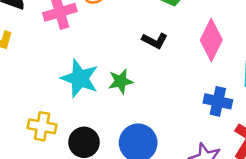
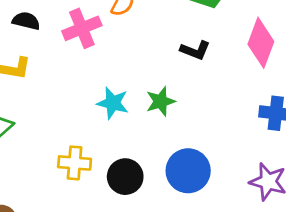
cyan star: (80, 79) -> (113, 103), size x0.7

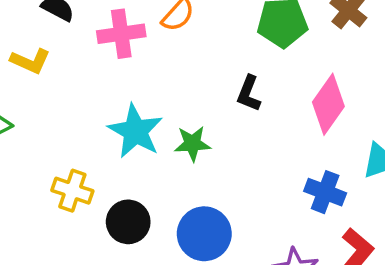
black L-shape: (195, 50) -> (249, 94), turned 76
cyan star: (113, 103) -> (135, 131), size x1.4

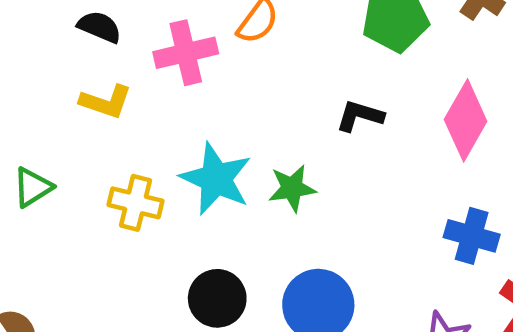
yellow L-shape: (30, 61) -> (106, 102), moved
black L-shape: (249, 94) -> (360, 116), turned 90
yellow cross: (72, 191) -> (135, 203), moved

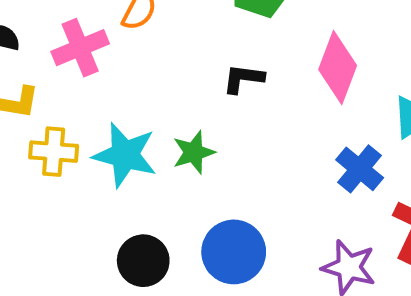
yellow cross: (135, 203) -> (54, 152), moved
blue cross: (472, 236) -> (360, 169), turned 33

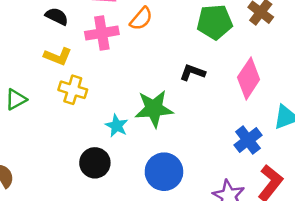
green star: (194, 152) -> (154, 109), size x1.5
cyan star: (125, 155) -> (117, 126), moved, size x0.6
black circle: (143, 261) -> (95, 163), moved

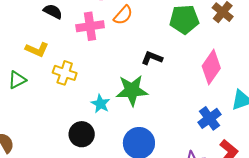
yellow L-shape: (58, 56) -> (37, 49), moved
black L-shape: (192, 72) -> (152, 58), moved

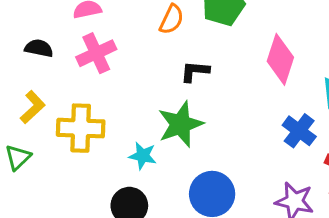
orange semicircle: (123, 15) -> (172, 19), moved
yellow L-shape: (37, 49) -> (33, 107), turned -50
yellow cross: (65, 73) -> (81, 128), size x1.4

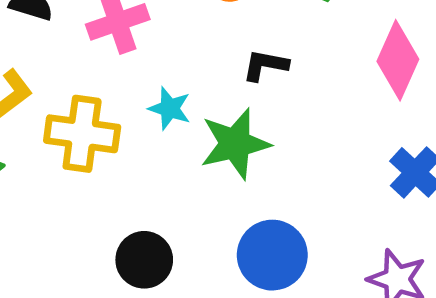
cyan star: (143, 156) -> (170, 108), moved

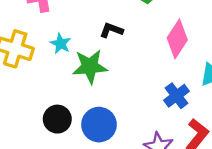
black circle: (144, 260) -> (57, 119), moved

